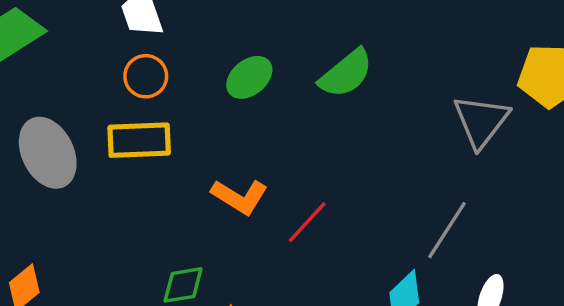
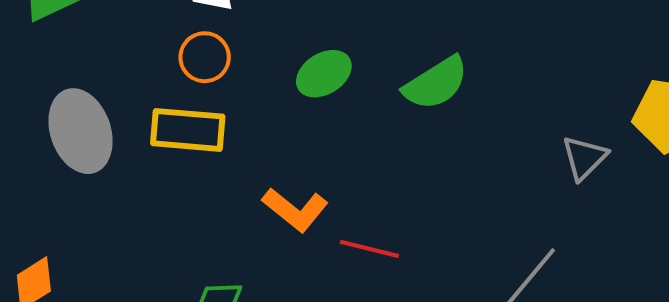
gray triangle: (481, 121) -> (584, 158), size x0.7
red line: (307, 222) -> (369, 249), turned 54

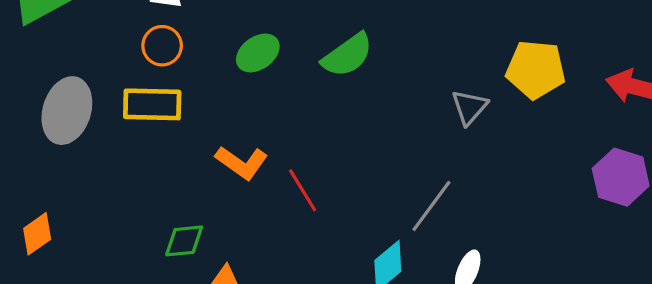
gray ellipse: (81, 131) -> (67, 111), turned 40
red line: (369, 249) -> (303, 190), turned 48

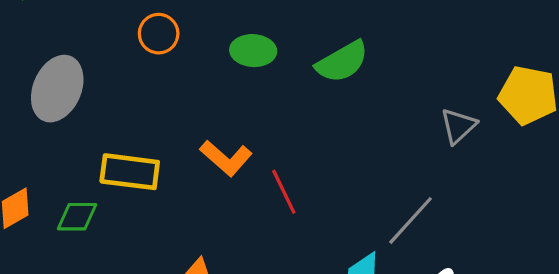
green ellipse: (258, 53) -> (253, 51), turned 33
yellow rectangle: (152, 104) -> (130, 172), moved
green diamond: (184, 241) -> (77, 217), moved

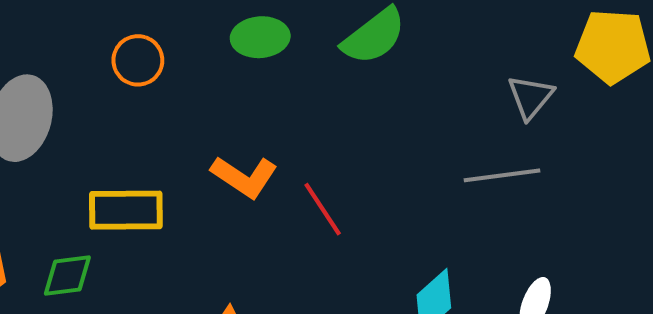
orange circle: (159, 34) -> (138, 60), moved
gray line: (411, 220) -> (502, 175), moved, turned 48

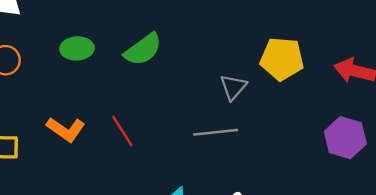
red line: (323, 209) -> (122, 131), moved

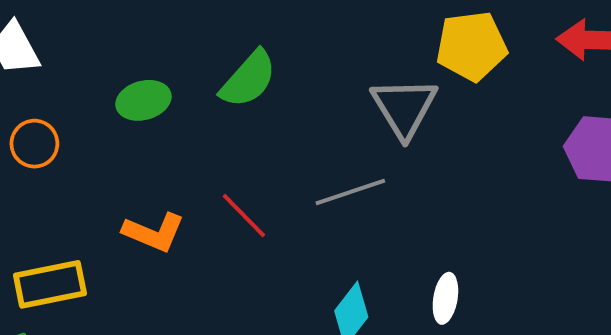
gray triangle: (233, 87) -> (404, 108), size x1.5
gray line: (216, 132) -> (350, 192), moved

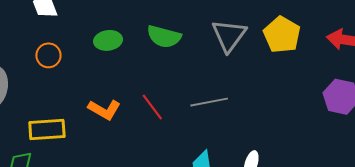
yellow pentagon: (471, 46) -> (282, 35), turned 30
green semicircle: (248, 79) -> (164, 37), turned 56
gray triangle: (404, 108) -> (229, 35), moved

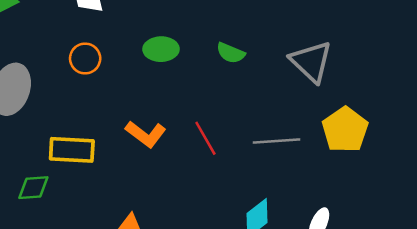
gray triangle: (229, 35) -> (311, 62), turned -30
yellow pentagon: (282, 35) -> (345, 130), moved
green semicircle: (164, 37) -> (231, 53), size x0.7

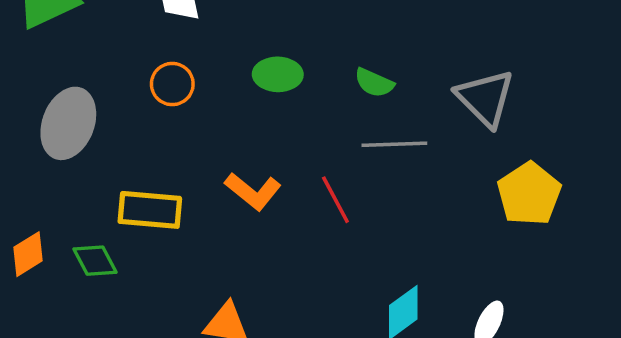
gray line: (276, 141) -> (394, 144), moved
green diamond: (33, 188) -> (95, 261), turned 64

